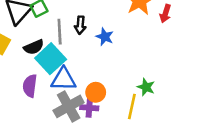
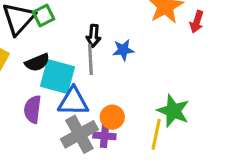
gray line: (60, 32) -> (90, 59), moved
blue star: (105, 37) -> (123, 50), turned -30
cyan square: (51, 59) -> (58, 76), turned -32
green star: (146, 87) -> (173, 111), size x1.5

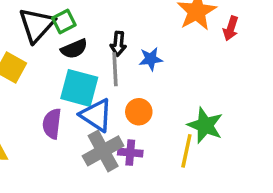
black semicircle: (37, 62) -> (74, 49), moved
blue triangle: (73, 101) -> (96, 115), turned 32
orange circle: (112, 117) -> (139, 112), moved

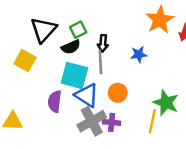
green square: (64, 22) -> (78, 30), moved
blue star: (151, 59) -> (139, 54), moved

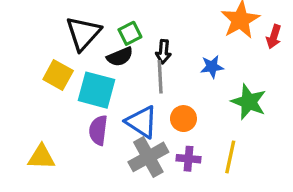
cyan square: (74, 75) -> (97, 90), moved
green star: (166, 103) -> (249, 102), moved
purple cross: (112, 122) -> (188, 159), moved

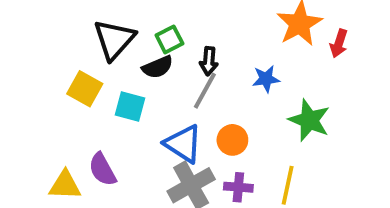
gray line: (160, 77) -> (205, 91), turned 32
cyan square: (97, 90) -> (130, 106), size x0.7
purple semicircle: (98, 130) -> (102, 169), moved, turned -36

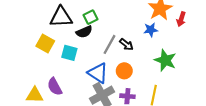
black triangle: (114, 39) -> (61, 17), turned 45
black arrow: (209, 61) -> (126, 44), moved, turned -56
blue star: (266, 79) -> (151, 30), moved

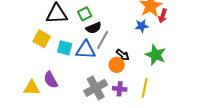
red arrow: (181, 19) -> (163, 16), moved
black semicircle: (84, 32) -> (94, 28), moved
black arrow: (126, 44) -> (123, 55), moved
blue triangle: (98, 73) -> (86, 50), moved, turned -30

